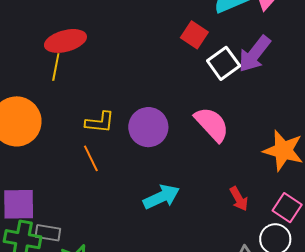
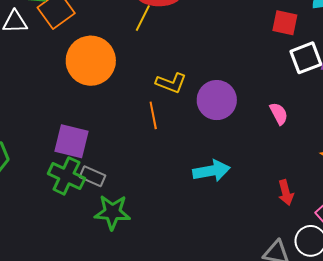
red square: (194, 35) -> (285, 23), turned -36
pink semicircle: (212, 124) -> (279, 114), size x0.6

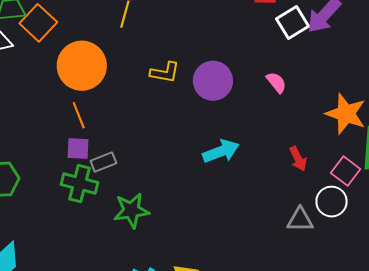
orange line: (153, 115) -> (79, 115), moved
purple square: (72, 141) -> (78, 148), size x0.7
gray rectangle: (92, 176) -> (103, 162), moved, turned -35

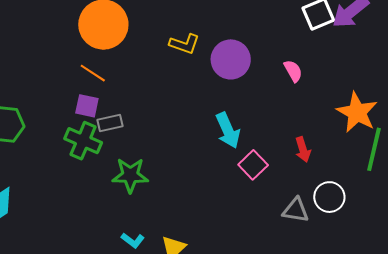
orange line: (79, 115) -> (93, 73), turned -44
cyan arrow: (221, 151) -> (228, 130), turned 78
pink square: (346, 171) -> (253, 165), moved

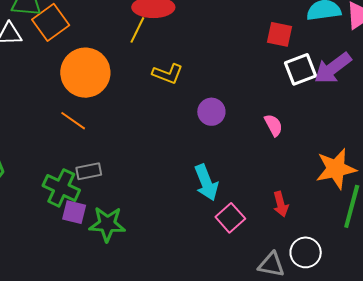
yellow L-shape: (184, 44) -> (168, 74), moved
purple circle: (231, 59) -> (211, 112), size x0.7
purple square: (87, 106) -> (74, 212), moved
orange star: (357, 112) -> (336, 169), turned 30

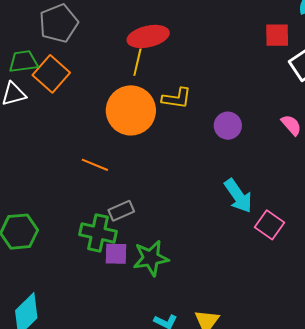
orange circle: (85, 73) -> (131, 110), moved

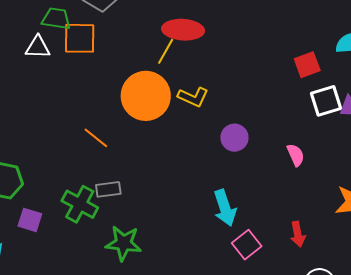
red square: (277, 35) -> (307, 65), turned -36
orange square: (51, 74) -> (80, 38), turned 33
purple square: (116, 254) -> (30, 220), moved

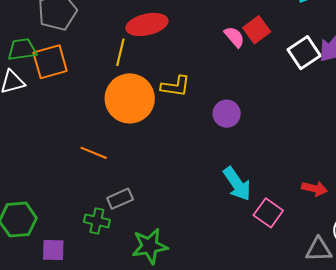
yellow line: (166, 51) -> (120, 52), moved
red square: (307, 65) -> (257, 30), moved
pink semicircle: (296, 155) -> (234, 37), moved
green cross: (80, 204) -> (97, 221), size x0.7
red arrow: (298, 234) -> (314, 189), turned -50

